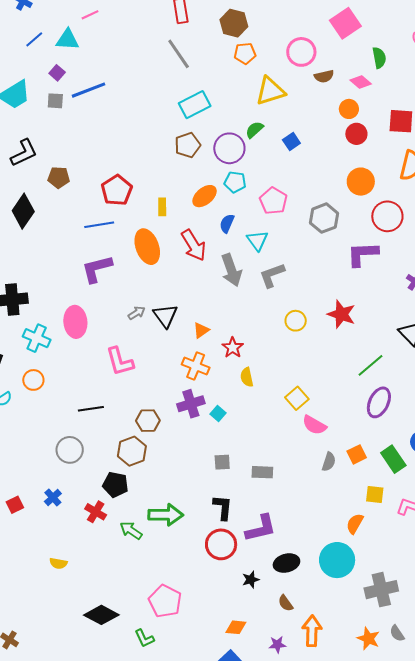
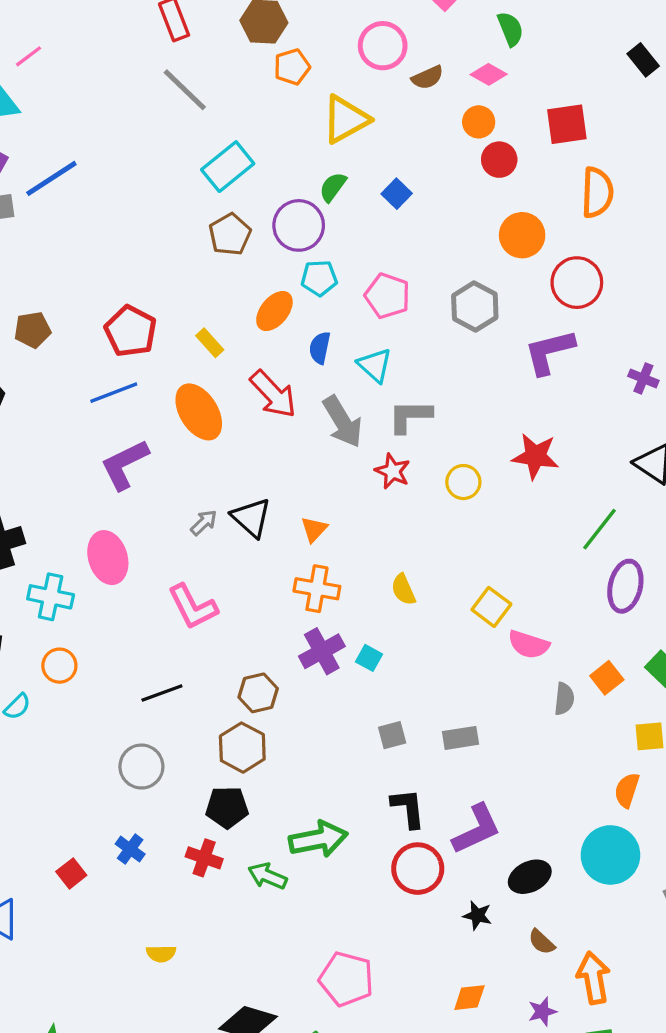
yellow rectangle: (162, 207) -> (210, 343), turned -30
gray L-shape: (272, 275) -> (410, 416), turned 32
red star: (233, 348) -> (393, 471), moved
black star: (251, 580) -> (477, 915), turned -30

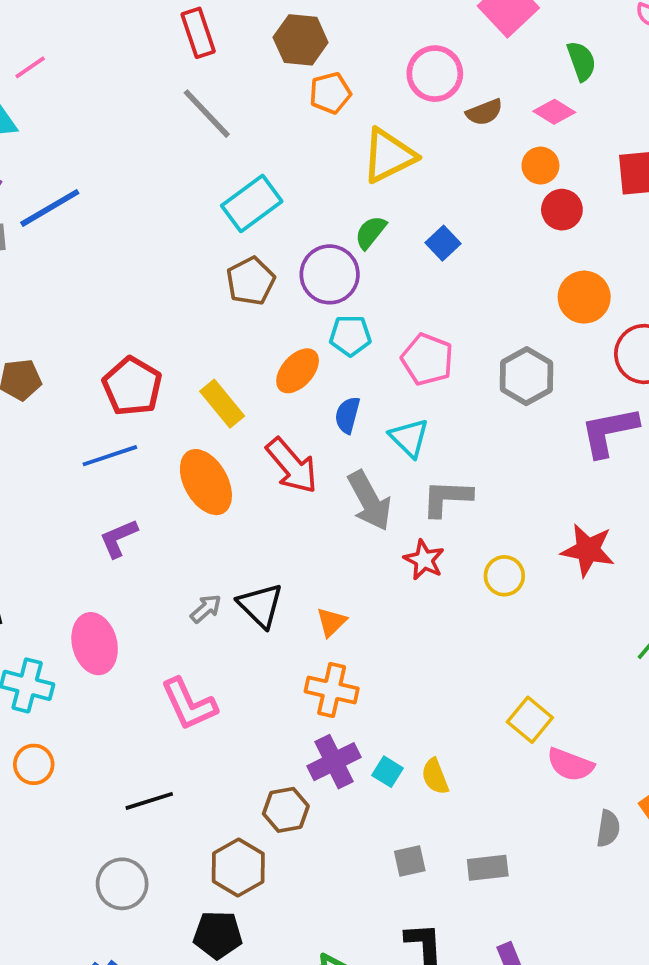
yellow rectangle: (210, 343) -> (222, 404), size x1.4
purple L-shape: (125, 465) -> (119, 538), size x0.7
yellow semicircle: (403, 590) -> (435, 776), moved
brown hexagon: (258, 693) -> (286, 810), moved

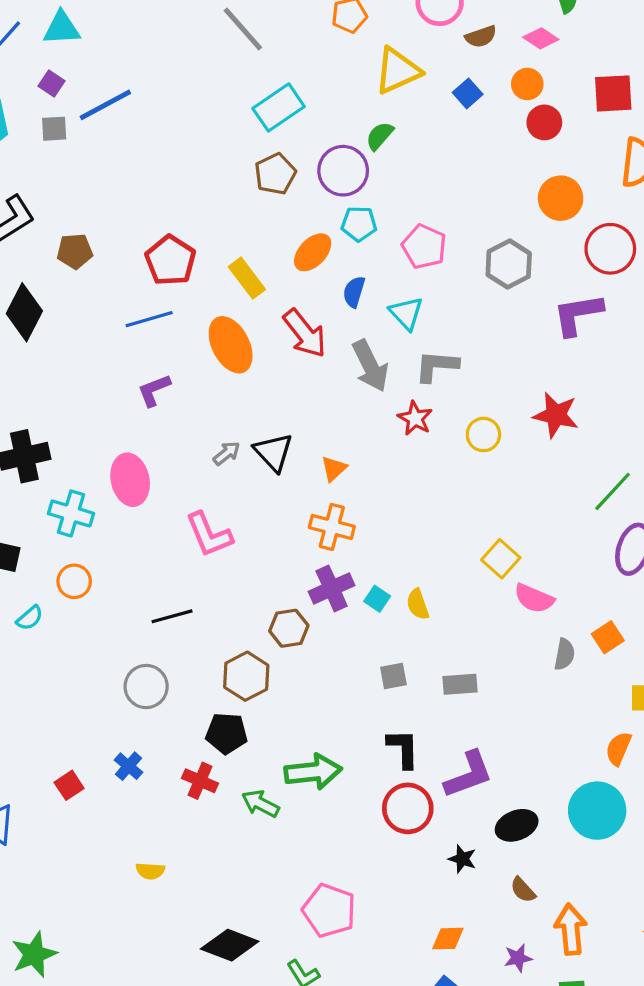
blue square: (443, 243) -> (468, 93), moved

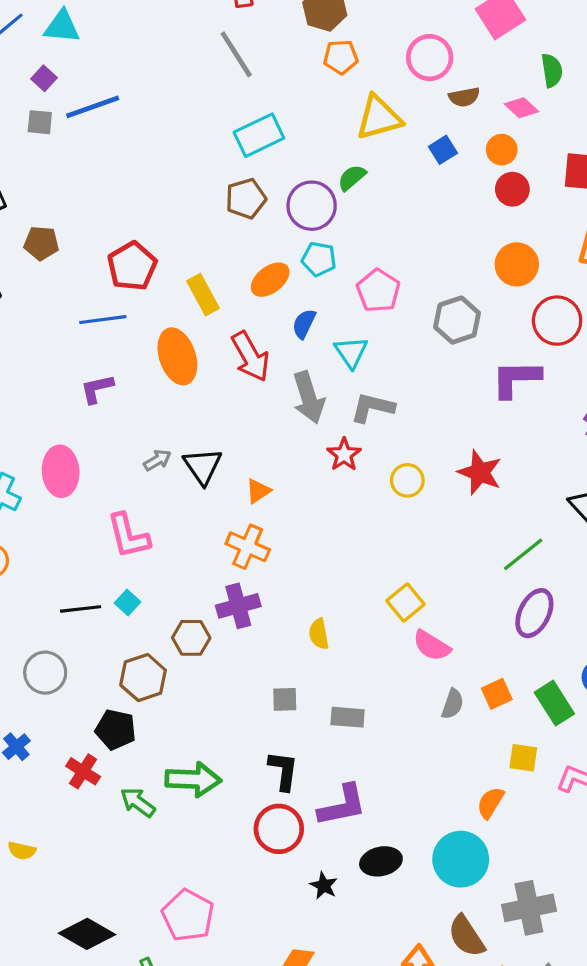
cyan square: (377, 599) -> (128, 602), moved
brown semicircle: (523, 890) -> (466, 936), moved, size x1.6

